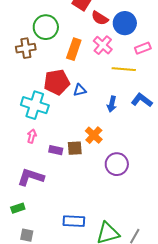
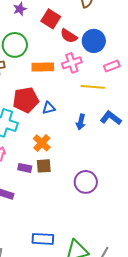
pink cross: (103, 45) -> (72, 63), turned 30
orange rectangle: (74, 49) -> (43, 67), turned 70
orange cross: (94, 135) -> (42, 143), moved

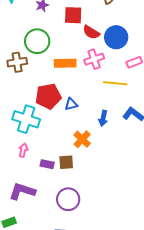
red square: (51, 19) -> (73, 15), turned -30
orange cross: (42, 143) -> (82, 139), moved
purple circle: (86, 182) -> (68, 199), moved

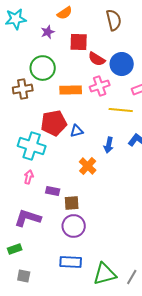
brown square: (66, 162) -> (72, 203), moved

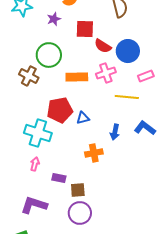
brown cross: (23, 89) -> (29, 76), turned 36
orange cross: (88, 166) -> (94, 153), turned 36

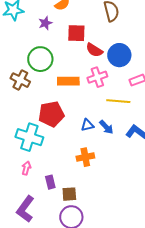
blue triangle: (83, 118) -> (87, 125), moved
blue arrow: (115, 132) -> (106, 127), moved, turned -56
purple rectangle: (59, 178) -> (50, 182), turned 64
purple L-shape: (34, 205) -> (25, 209), turned -72

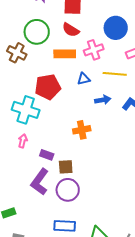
red semicircle: (94, 50) -> (71, 30), moved
blue triangle: (87, 125) -> (84, 79), moved
blue arrow: (106, 127) -> (103, 100), turned -56
purple rectangle: (50, 182) -> (47, 155), turned -56
purple L-shape: (25, 209) -> (40, 182), moved

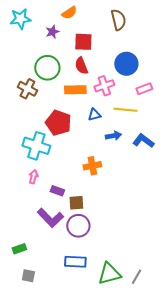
red semicircle: (71, 30) -> (81, 66), turned 36
red pentagon: (48, 87) -> (58, 123), turned 30
purple L-shape: (40, 182) -> (50, 218), turned -80

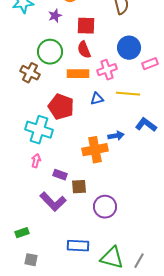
pink rectangle: (144, 89) -> (150, 64), moved
blue arrow: (113, 136) -> (116, 136), moved
orange cross: (92, 166) -> (95, 150), size x1.4
purple circle: (78, 226) -> (105, 207), moved
green triangle: (109, 274) -> (112, 258), turned 30

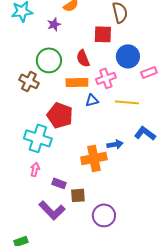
red square: (86, 26) -> (103, 34), moved
blue triangle: (97, 99) -> (92, 100), moved

